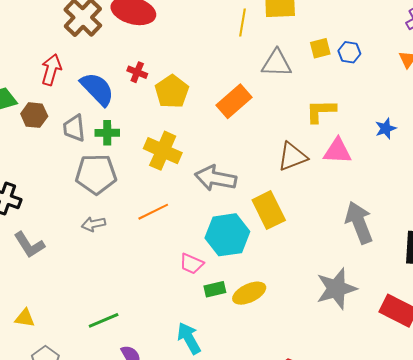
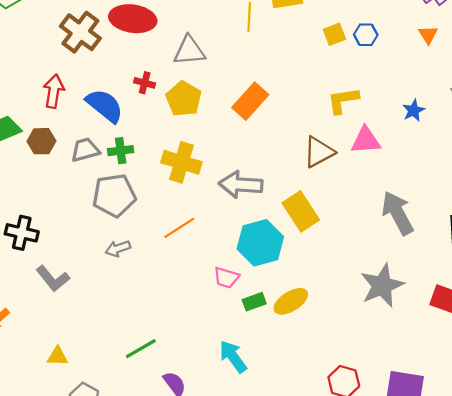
gray triangle: (277, 63) -> (189, 51), moved
gray trapezoid: (74, 128) -> (85, 150), turned 88

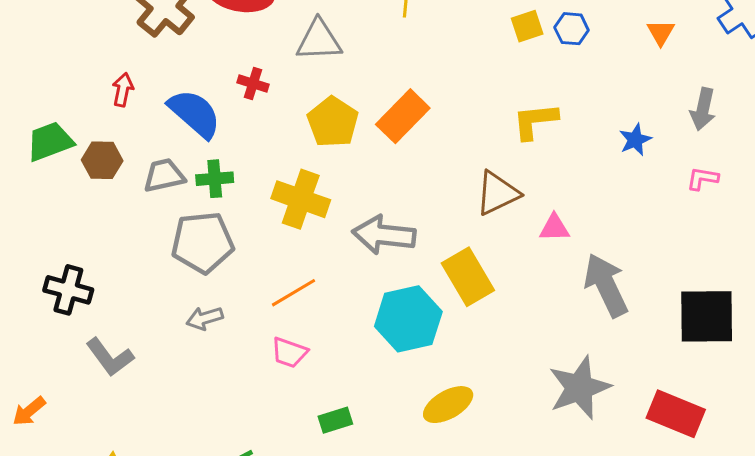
red arrow: (54, 91) -> (123, 90), size x0.7
yellow pentagon: (184, 99) -> (333, 122), moved
pink triangle: (366, 140) -> (554, 228), moved, size x0.7
pink trapezoid: (226, 278) -> (289, 352), moved
green rectangle: (254, 302) -> (335, 420), moved

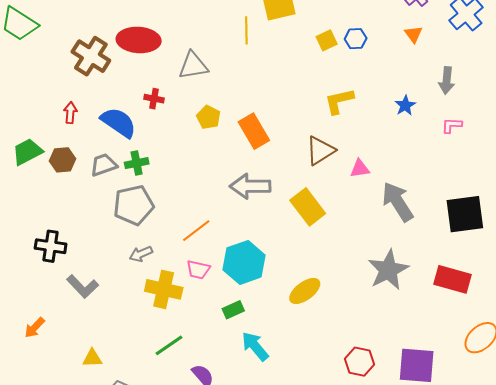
orange rectangle: (403, 116) -> (254, 131), moved, turned -68
yellow pentagon: (333, 122) -> (208, 117), size x0.7
yellow cross: (301, 199) -> (164, 289), moved
cyan hexagon: (408, 319) -> (244, 262), moved

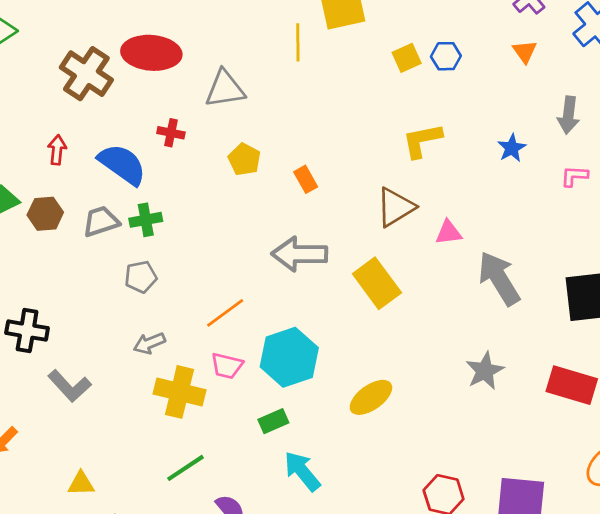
orange rectangle: (254, 131) -> (306, 179), size x0.6
gray pentagon: (134, 205) -> (141, 277), size x0.6
gray star: (388, 270) -> (485, 371), size x0.7

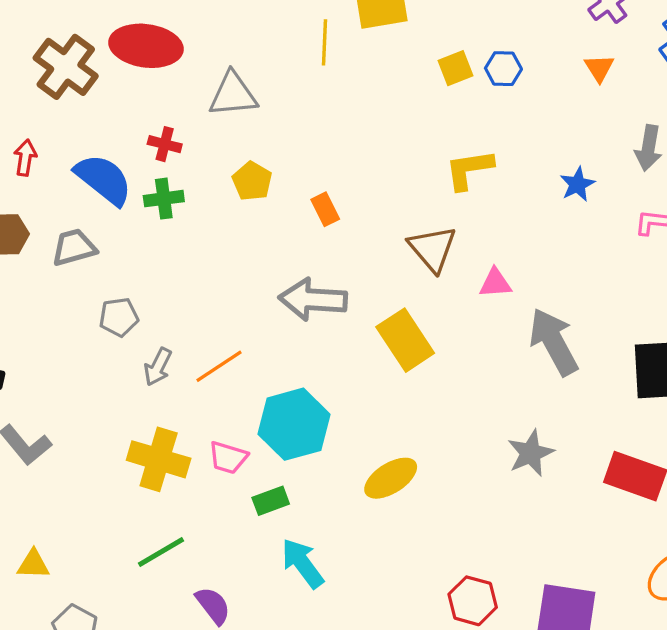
brown triangle: (395, 207) -> (432, 249), turned -42
green cross: (146, 220) -> (164, 199), moved
gray arrow: (149, 343) -> (158, 367), moved, turned -44
pink trapezoid: (227, 366) -> (228, 458), moved

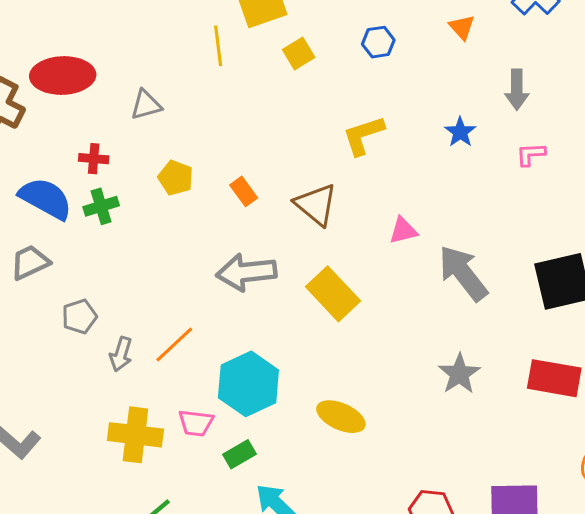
yellow square: (456, 68) -> (299, 53), moved
gray triangle: (233, 94) -> (146, 105), size x0.7
brown triangle: (432, 249) -> (316, 205), moved
yellow ellipse: (391, 478) -> (341, 417), turned 66

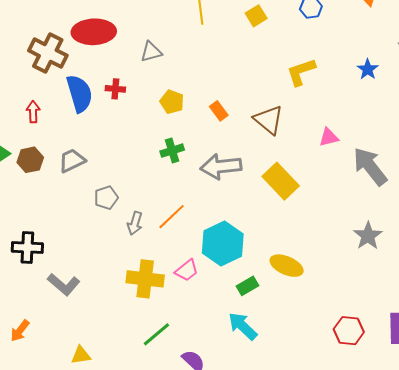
blue semicircle: (46, 198) -> (79, 94), moved, turned 45
green cross: (101, 206) -> (172, 151), moved
pink trapezoid: (196, 423) -> (187, 270), turned -45
green rectangle: (240, 454) -> (248, 286), moved

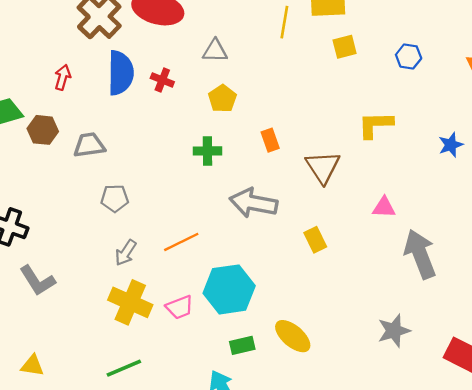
yellow pentagon: (172, 102) -> (222, 99), moved
green cross: (172, 151) -> (207, 151), moved
yellow rectangle: (281, 181) -> (315, 240), size x0.6
gray arrow: (135, 223) -> (126, 253), moved

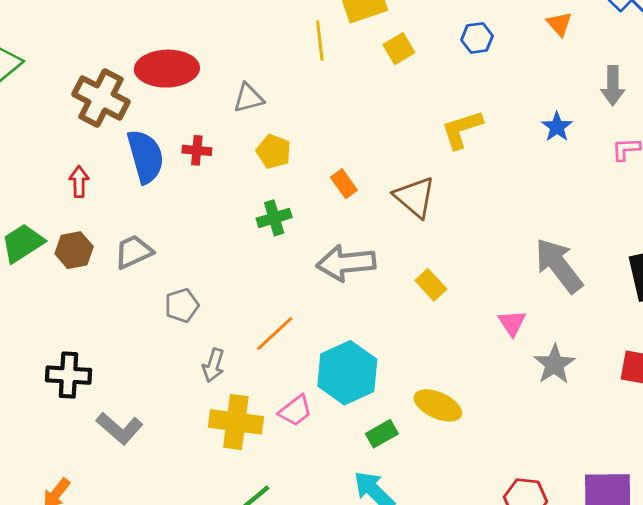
pink triangle: (384, 207) -> (512, 323), moved, turned -50

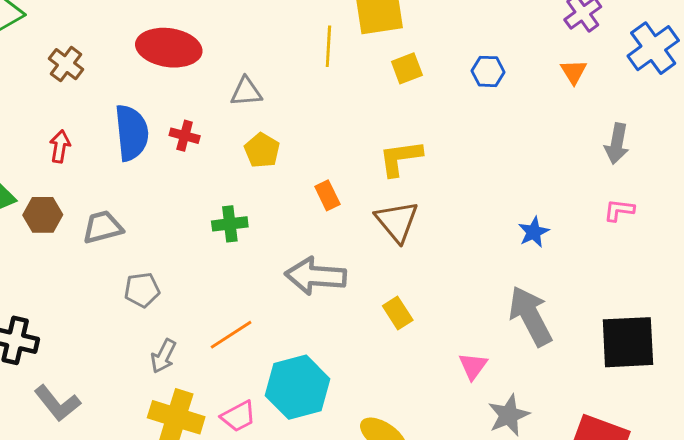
brown cross: (101, 98) -> (66, 64), moved, size x0.6
blue star: (557, 127) -> (534, 232), moved
yellow L-shape: (462, 129) -> (400, 158), moved
green cross: (274, 218) -> (230, 224), moved

